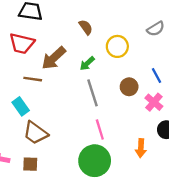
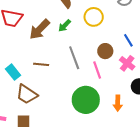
green arrow: (87, 63) -> (65, 26), moved
brown line: (33, 79) -> (41, 64), moved
pink line: (100, 129) -> (97, 70), moved
green circle: (95, 161) -> (86, 100), moved

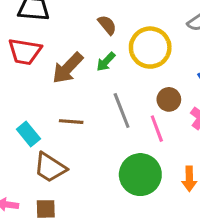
yellow circle: (94, 17) -> (150, 48), size x1.4

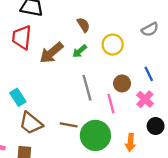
yellow circle: (150, 48) -> (113, 45), size x0.7
red trapezoid: (25, 52) -> (22, 37), turned 80
brown line: (71, 122) -> (69, 125), moved

